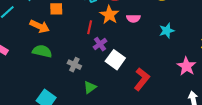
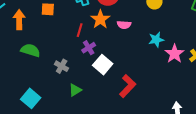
orange arrow: (40, 26) -> (19, 20), moved, turned -120
pink star: (186, 66) -> (174, 54), moved

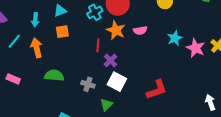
white square: (103, 65) -> (117, 82), moved
red L-shape: (128, 86) -> (157, 90), turned 40

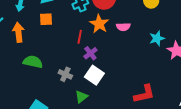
red L-shape: (157, 90) -> (144, 94), moved

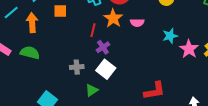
green semicircle: (33, 62) -> (30, 53), moved
gray cross: (65, 74) -> (77, 67), turned -32

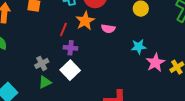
purple cross: (103, 47) -> (71, 48), turned 32
gray cross: (77, 67) -> (42, 63), turned -32
green triangle: (92, 90) -> (45, 82), moved

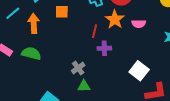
white square: (70, 70) -> (139, 71), moved
green triangle: (45, 82) -> (84, 86), turned 32

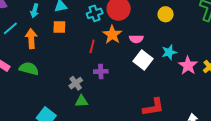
purple cross: (104, 48) -> (101, 71), moved
white square: (139, 71) -> (143, 60), moved

